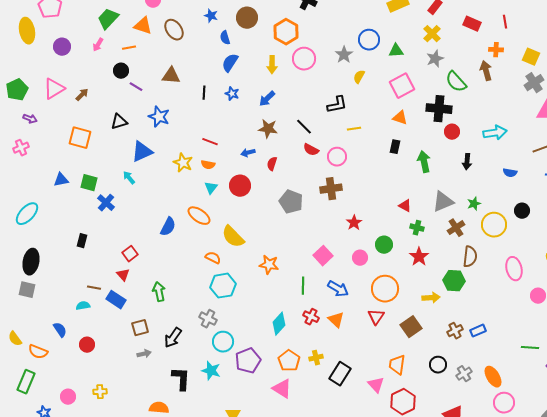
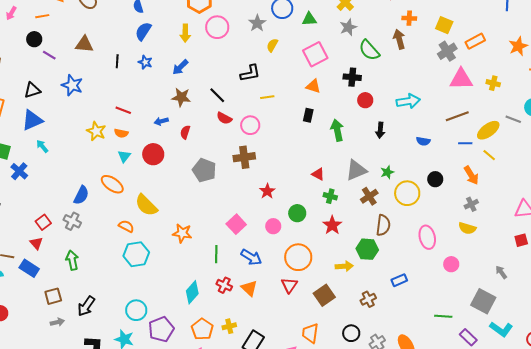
black cross: (439, 109) -> (352, 77), size x0.7
blue triangle: (142, 152) -> (32, 120), moved
gray cross: (208, 319) -> (72, 221), moved
blue rectangle: (478, 331) -> (399, 280), moved

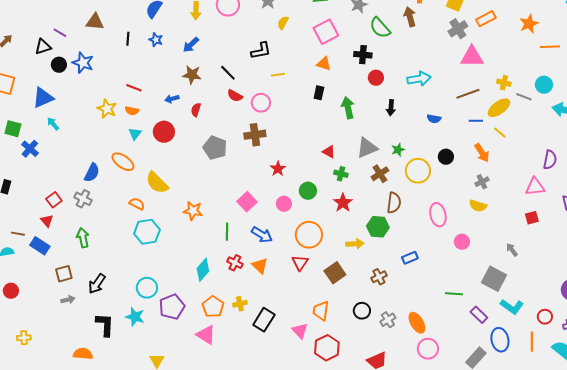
black circle: (34, 39) -> (59, 65), moved
yellow cross: (493, 83) -> (504, 83), moved
black triangle: (32, 90) -> (43, 47), moved

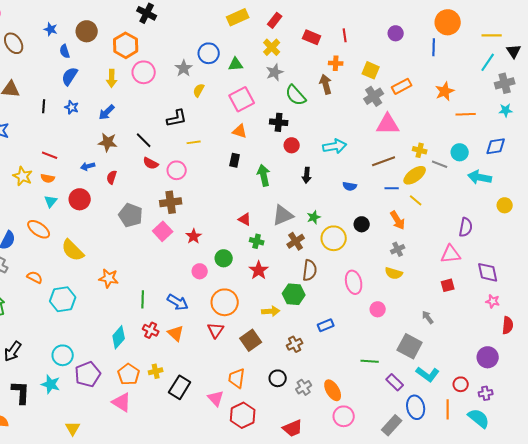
pink square: (247, 202) -> (163, 231), moved
orange semicircle: (137, 204) -> (35, 277), moved

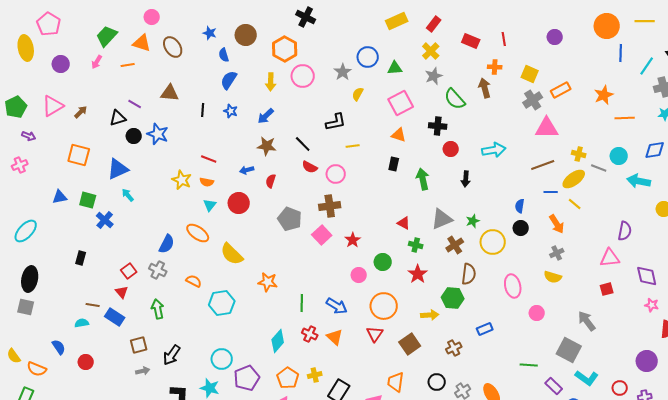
yellow line: (492, 35) -> (645, 21), moved
blue line: (434, 47) -> (621, 53), moved
blue semicircle: (350, 186) -> (520, 206), moved, turned 88
gray arrow: (428, 317) -> (587, 321), size x1.5

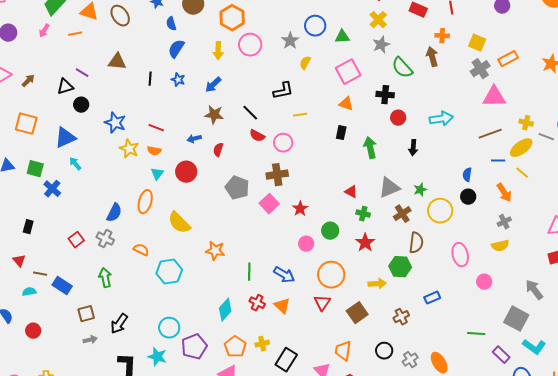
blue star: (158, 134) -> (115, 123), moved
orange ellipse: (198, 233) -> (145, 202), turned 70
yellow semicircle: (553, 277) -> (500, 246), turned -30
red triangle: (122, 292) -> (19, 261), moved

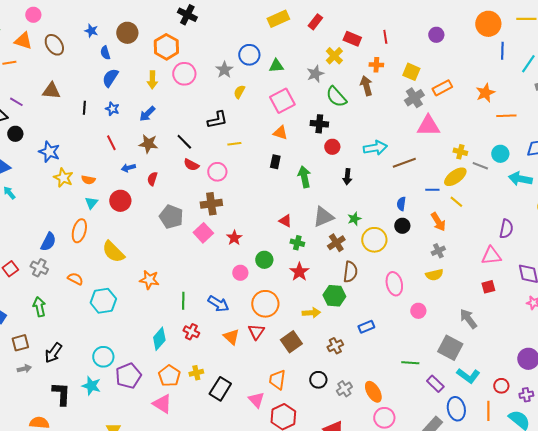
yellow cross: (378, 20) -> (334, 56), moved
red line: (156, 128) -> (111, 143), moved, turned 42
brown line: (490, 134) -> (404, 163), moved
orange triangle: (282, 306) -> (231, 337), moved

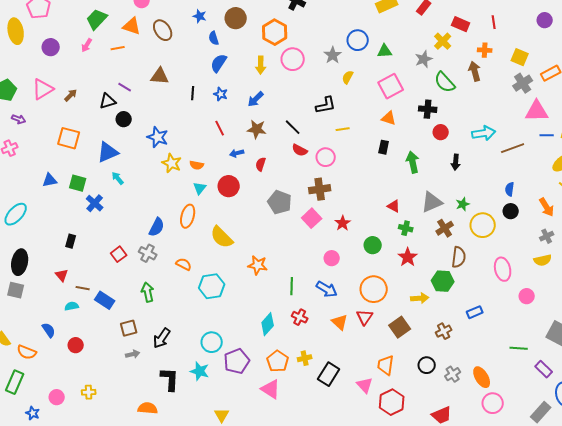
blue line: (432, 190) -> (547, 135), moved
pink circle: (240, 273) -> (332, 258), moved

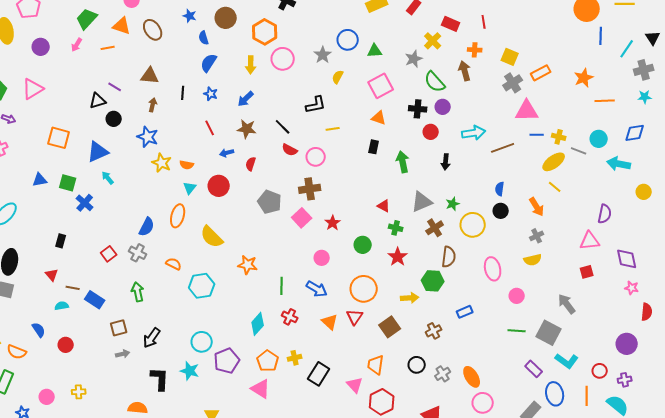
purple circle: (545, 20) -> (443, 107), moved
brown arrow: (71, 95) -> (153, 105), moved, turned -32
green line: (519, 348) -> (517, 331), moved

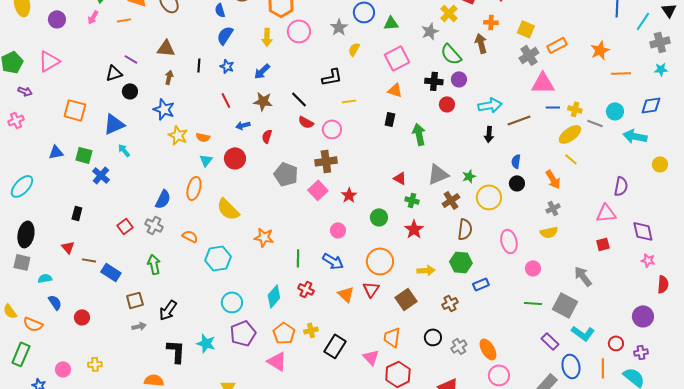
black arrow: (446, 162) -> (489, 134), moved
green hexagon: (433, 281) -> (461, 262), moved
cyan semicircle: (62, 306) -> (45, 278), moved
cyan circle: (202, 342) -> (232, 302), moved

